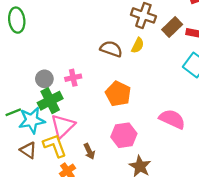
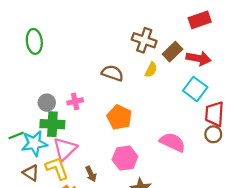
green ellipse: (17, 20) -> (34, 41), moved
yellow semicircle: (138, 45) -> (151, 70), moved
green cross: (50, 101) -> (52, 124), turned 30

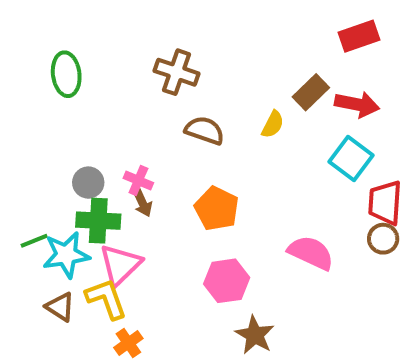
brown cross: (144, 40) -> (176, 72), moved
pink cross: (75, 101) -> (138, 181), turned 35
brown arrow: (91, 174) -> (142, 203), moved

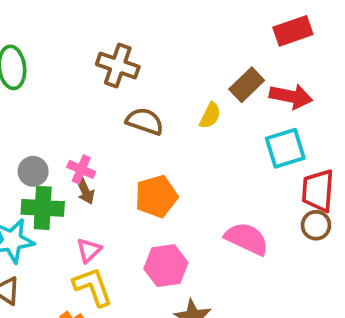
cyan square: (351, 158) -> (285, 148), turned 36
orange pentagon: (217, 209) -> (156, 196), turned 30
pink triangle: (120, 265) -> (89, 250), moved, size x0.6
yellow L-shape: (106, 299) -> (93, 287), moved

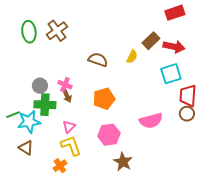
brown cross: (118, 66) -> (57, 31), moved, turned 35
pink semicircle: (247, 239) -> (151, 121), turned 140

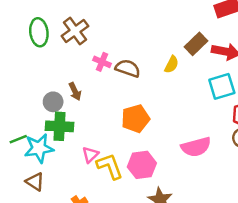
pink cross: (65, 85) -> (102, 62), moved
brown arrow: (67, 96) -> (75, 92), moved
yellow L-shape: (71, 146) -> (110, 166), moved

